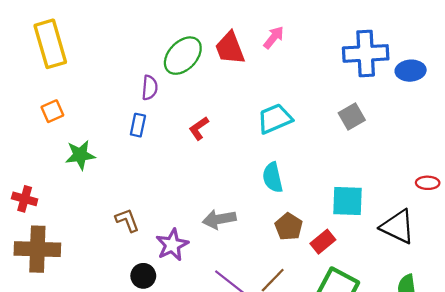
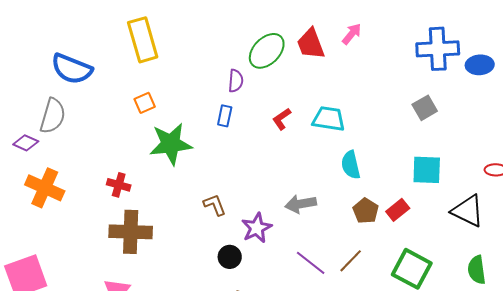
cyan trapezoid: (275, 119) -> (329, 119), moved, turned 32
green star: (80, 155) -> (171, 144), size x1.5
cyan square: (347, 201) -> (427, 170), moved
red rectangle: (323, 242) -> (398, 210), moved

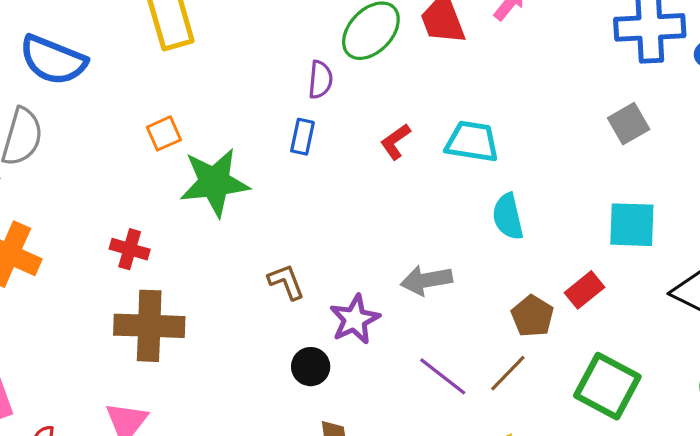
orange square: (145, 103) -> (164, 133), moved
brown pentagon: (366, 211) -> (532, 316), moved

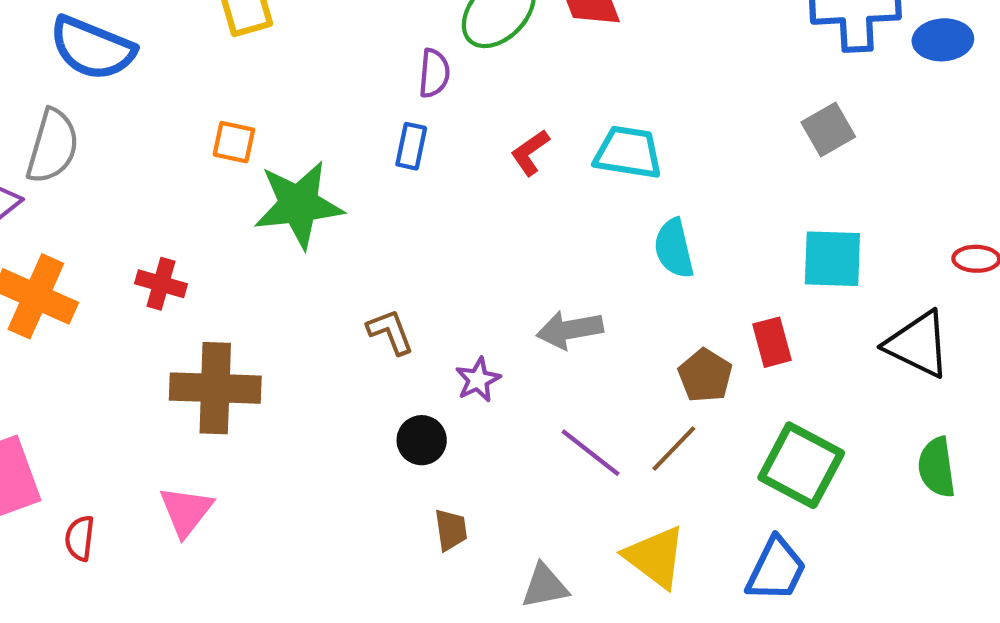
orange square: (164, 133) -> (234, 142), turned 36
red cross: (130, 249) -> (161, 284), moved
red rectangle: (585, 290) -> (772, 342), turned -66
purple star: (355, 319) -> (478, 380), size x0.7

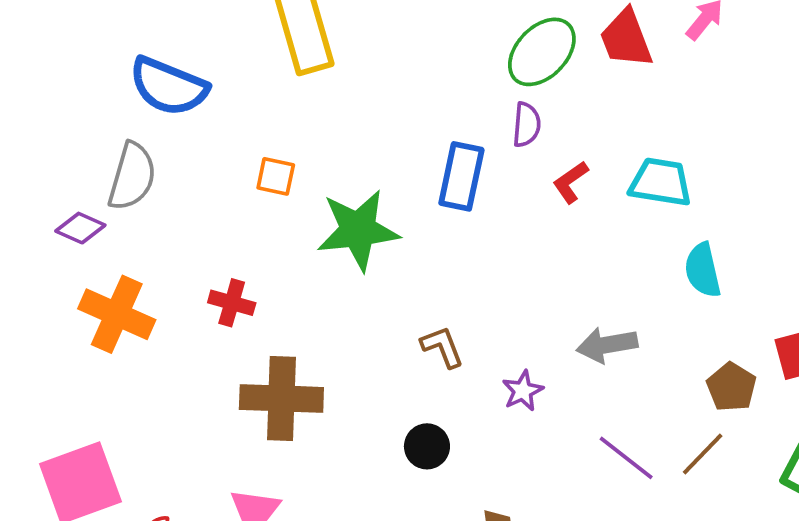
purple semicircle: (434, 73) -> (527, 125), moved
orange square: (234, 142) -> (276, 176), moved
blue rectangle: (411, 146) -> (461, 176), size x1.6
black circle: (422, 440) -> (427, 446), moved

